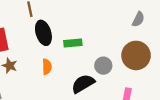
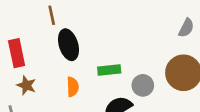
green rectangle: (73, 43) -> (109, 70), moved

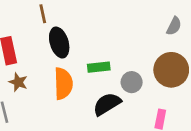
orange semicircle: (73, 87) -> (63, 83), size x1.6

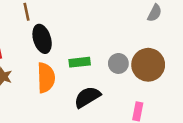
gray semicircle: (174, 26) -> (155, 13), moved
gray circle: (132, 82) -> (118, 63), moved

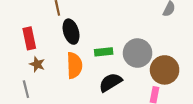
gray circle: (118, 63) -> (138, 53), size x1.6
brown circle: (148, 65) -> (165, 70), moved

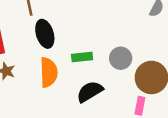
gray circle: (138, 53) -> (121, 58), size x0.7

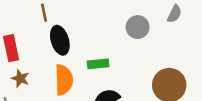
gray circle: (121, 58) -> (138, 27), moved

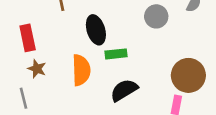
black ellipse: (60, 40) -> (96, 30), moved

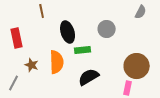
gray circle: (156, 16) -> (107, 29), moved
brown star: (37, 69) -> (32, 65), moved
gray line: (24, 98) -> (14, 83), turned 42

